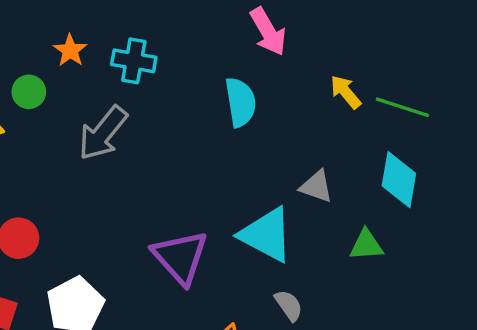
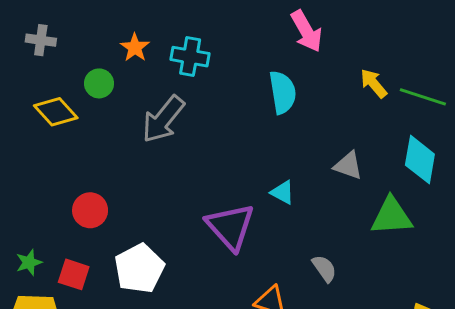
cyan triangle: (266, 235) -> (283, 192), moved, size x0.5
green triangle: (366, 245) -> (392, 216), size x1.4

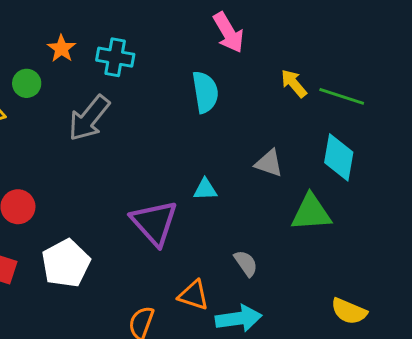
cyan triangle: (283, 192) -> (205, 189), turned -30

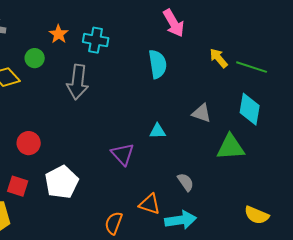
gray arrow: (89, 118) -> (78, 82), turned -32
purple triangle: (154, 223) -> (123, 154), size x0.7

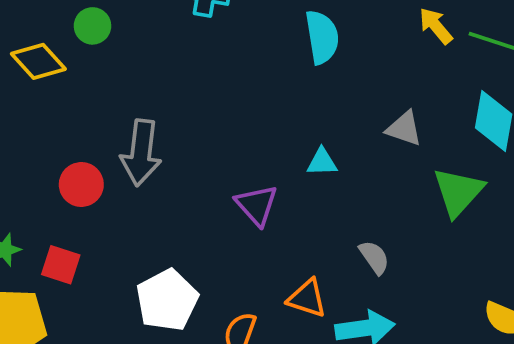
gray arrow: (78, 82) -> (141, 153), moved
green triangle: (231, 147) -> (458, 192), turned -44
white pentagon: (62, 182) -> (167, 300), moved

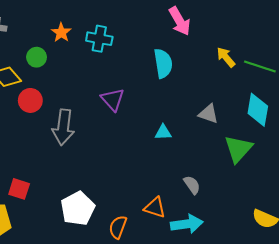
red circle: (81, 185) -> (30, 100), moved
purple triangle: (257, 205) -> (113, 99), moved

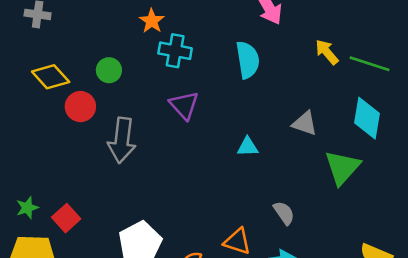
orange star: (61, 33) -> (152, 21), moved
cyan cross: (99, 39) -> (175, 51), moved
green circle: (37, 57) -> (109, 70), moved
red square: (19, 189) -> (66, 218), turned 30

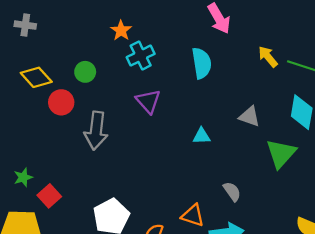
cyan cross: (175, 51) -> (141, 56), turned -36
green star: (27, 208) -> (23, 177), moved

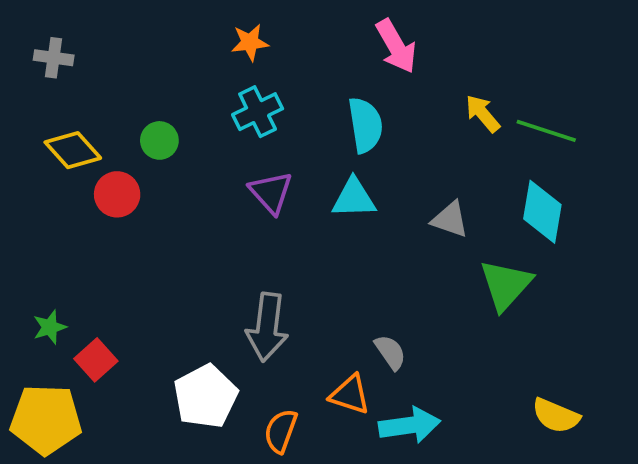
orange star: (121, 31) -> (250, 42), moved, turned 30
gray arrow: (96, 131) -> (267, 327), moved
cyan triangle: (202, 136) -> (354, 198), moved, size x1.4
gray semicircle: (232, 192) -> (390, 352), moved

